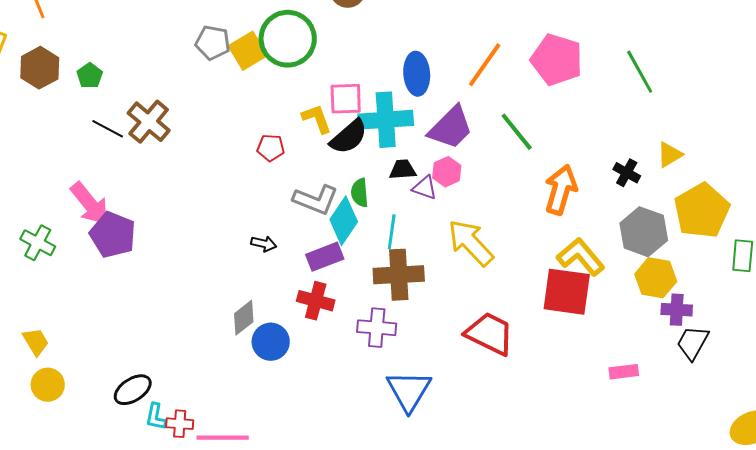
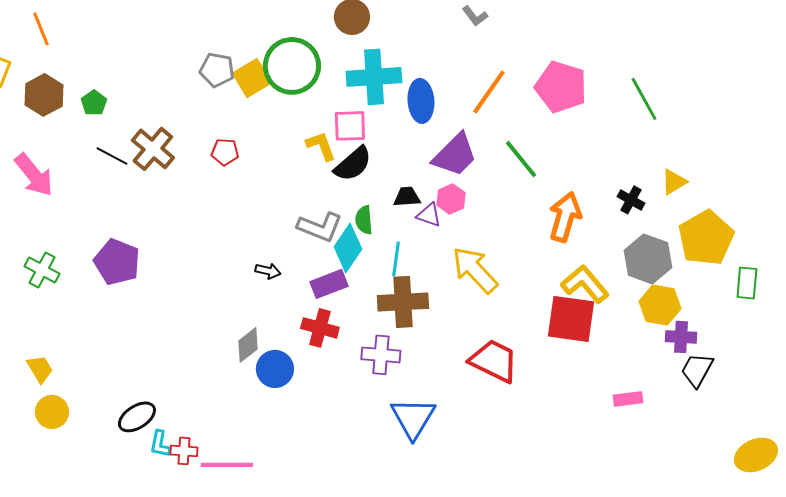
cyan cross: (386, 120) -> (374, 77), moved
red pentagon: (271, 148) -> (225, 152), moved
pink arrow: (90, 204) -> (34, 175), moved

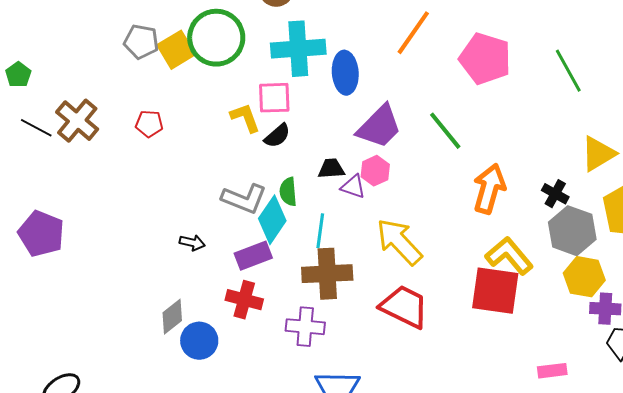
orange line: (489, 92) -> (413, 33), moved
black semicircle: (353, 164) -> (277, 136), size x0.7
yellow triangle: (674, 182) -> (598, 154), size x1.4
black cross: (631, 200) -> (555, 194), moved
red trapezoid: (494, 361) -> (404, 307), moved

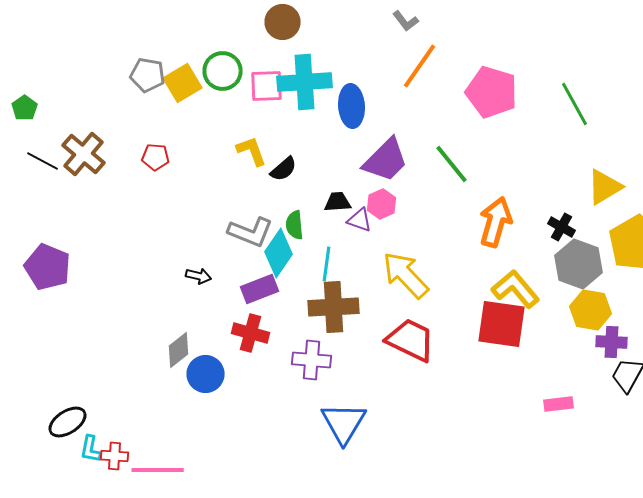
green circle: (216, 38) -> (222, 71), size x0.7
pink square: (274, 98) -> (266, 86), moved

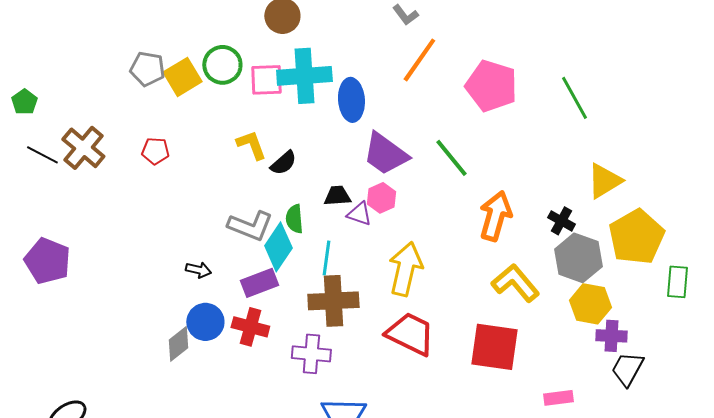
purple trapezoid: (386, 160) -> (385, 154), turned 81
yellow arrow: (406, 275) -> (405, 269), turned 56
red square: (502, 324) -> (494, 347), moved
blue circle: (206, 374) -> (205, 322), moved

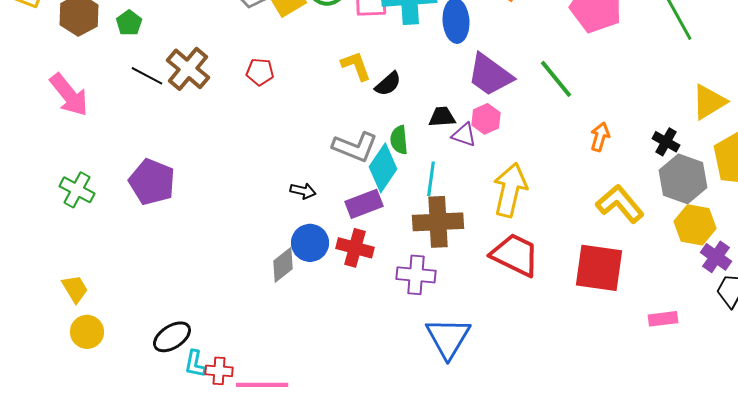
orange arrow: (495, 216) -> (600, 137), size x0.6
purple cross: (611, 336) -> (716, 257), turned 32

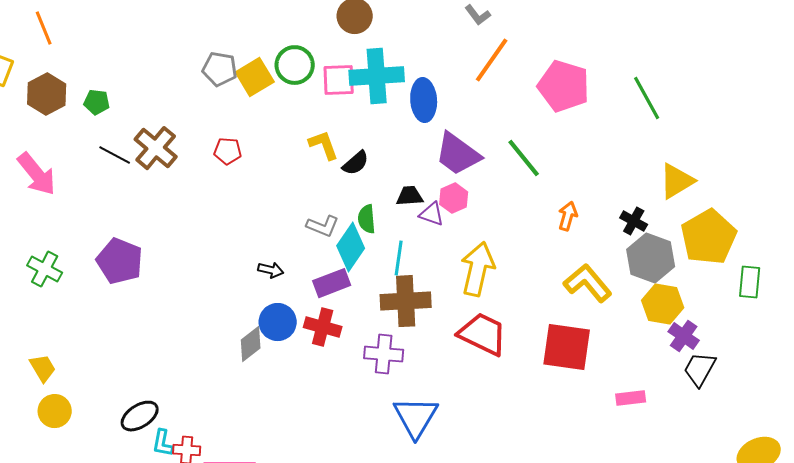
green pentagon: (129, 23) -> (97, 102), turned -30
gray L-shape: (355, 147) -> (323, 226), size x0.7

